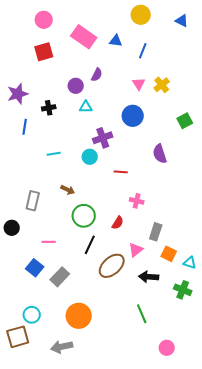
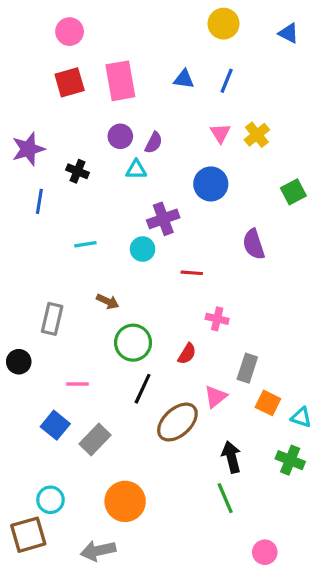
pink rectangle: (84, 37) -> (120, 81), moved, turned 45
blue triangle: (116, 41) -> (184, 79), moved
purple semicircle: (97, 75) -> (154, 143), moved
black cross: (49, 108) -> (77, 171), turned 32
black arrow: (149, 277) -> (231, 457), moved, turned 72

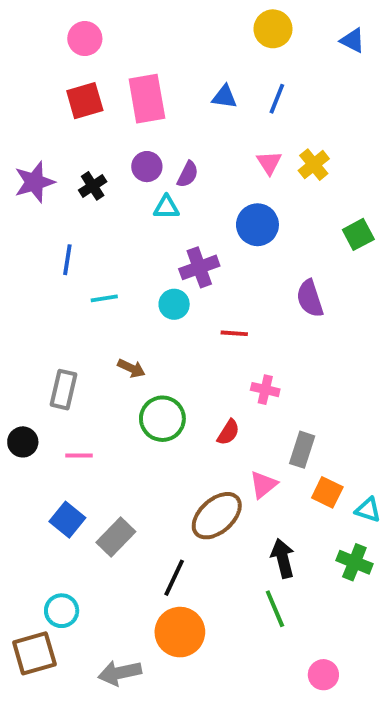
black cross: (77, 171) -> (93, 186), moved, turned 35
blue line: (39, 201) -> (67, 260), moved
pink line: (77, 384) -> (79, 456), moved
black line: (143, 389) -> (174, 578), moved
orange circle: (125, 501) -> (180, 632), moved

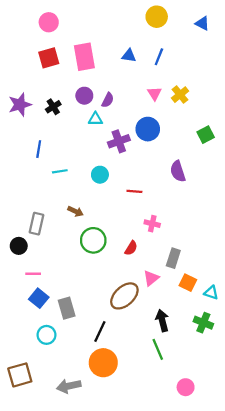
purple cross: (199, 267) -> (119, 141), moved
black circle: (23, 442) -> (19, 246), moved
pink line: (79, 456) -> (33, 274), moved
gray rectangle: (116, 537) -> (67, 308), turned -60
cyan circle: (62, 611) -> (47, 335), moved

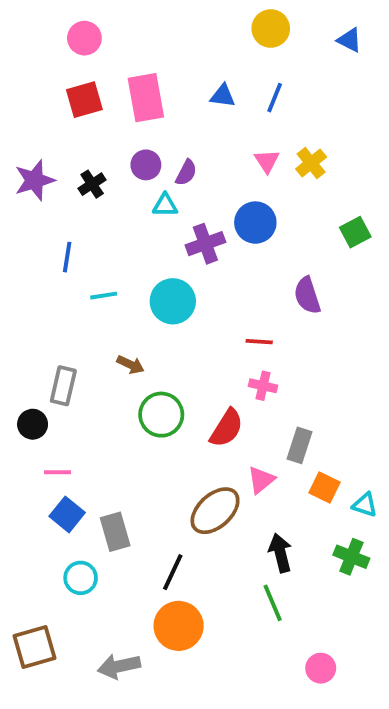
cyan circle: (100, 175) -> (173, 301), size x1.5
red line: (134, 191) -> (259, 342), moved
red semicircle: (131, 248) -> (227, 428), size x1.5

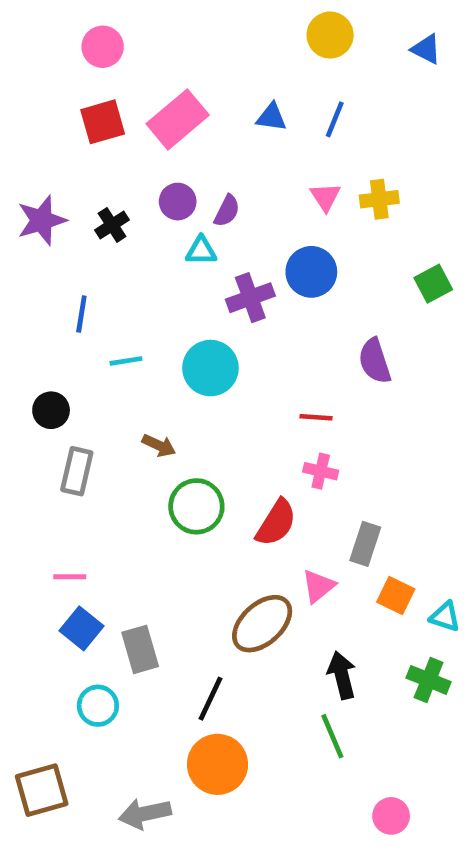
pink rectangle: (146, 98) -> (178, 119), turned 60
yellow cross: (311, 163) -> (379, 199), turned 32
black circle: (33, 424) -> (51, 410), moved

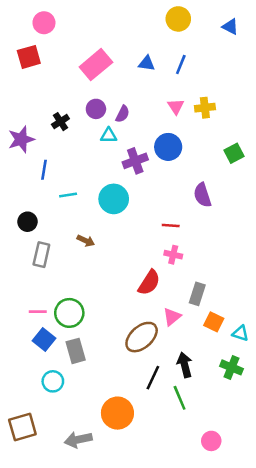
pink circle: (103, 47) -> (44, 23), moved
red square: (103, 122) -> (29, 57), moved
purple star: (42, 220) -> (21, 139), moved
green circle: (196, 506) -> (69, 313), moved
black line: (210, 699) -> (153, 378), moved

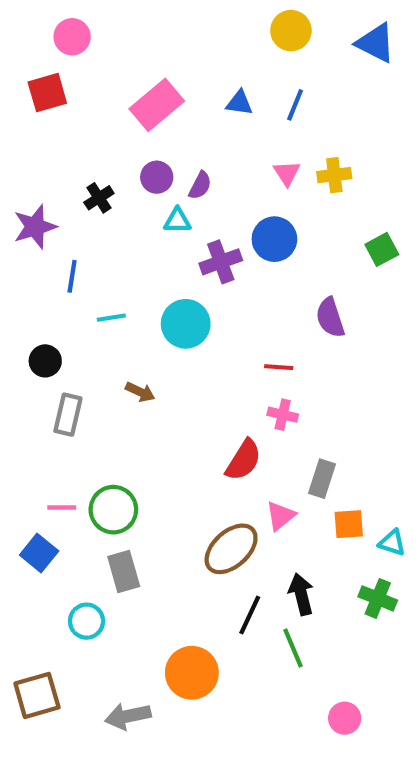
blue triangle: (230, 27) -> (376, 43), size x1.5
orange square: (214, 322) -> (349, 524), turned -30
blue square: (44, 340) -> (39, 553), moved

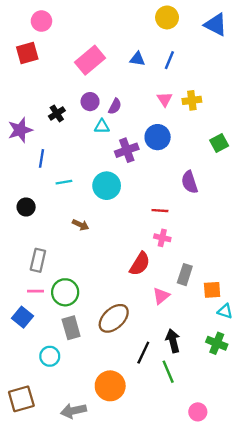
gray rectangle: (68, 415) -> (38, 260), moved
orange square: (349, 524) -> (212, 290), moved
brown ellipse: (231, 549) -> (114, 318), moved

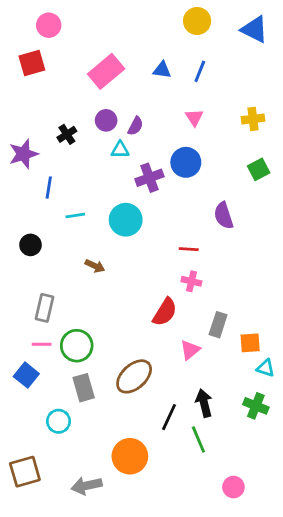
yellow cross: (192, 100) -> (253, 119), moved

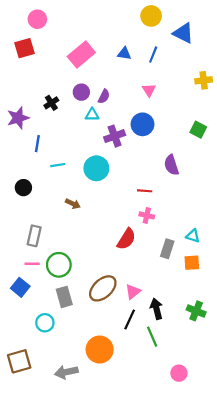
blue triangle: (254, 29) -> (183, 33), moved
yellow cross: (253, 119) -> (204, 80), moved
green square: (259, 169) -> (198, 130), turned -35
pink triangle: (190, 350) -> (133, 292), moved
cyan triangle: (266, 368) -> (193, 236), moved

